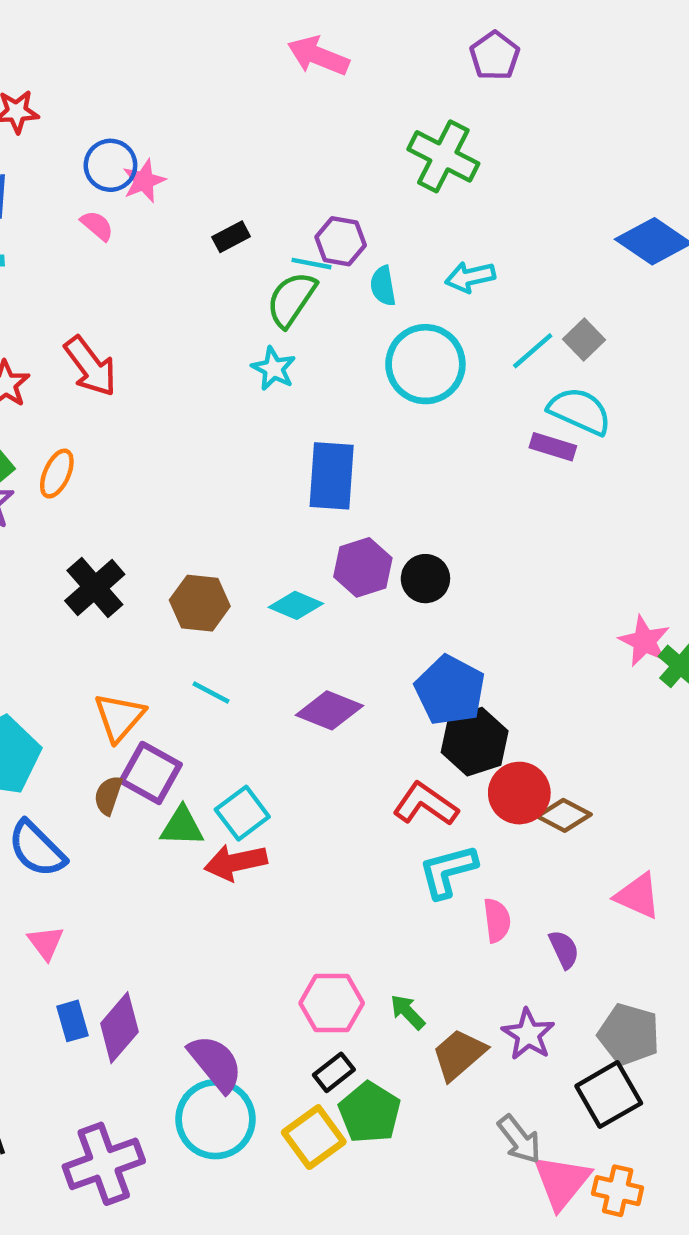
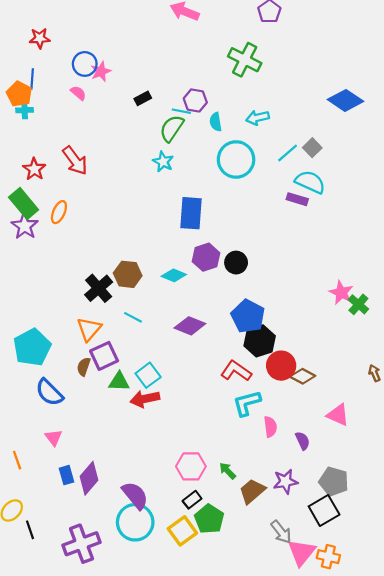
black cross: (95, 587) -> (99, 288), moved
purple square: (151, 773) -> (104, 356), turned 36
purple star: (528, 1034) -> (285, 481), turned 30

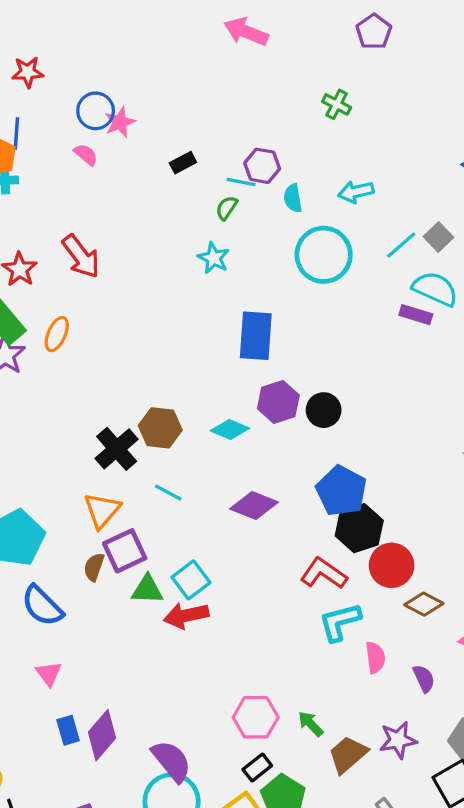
green cross: (245, 60) -> (337, 104), size x0.6
green semicircle: (172, 128) -> (227, 208), size x0.6
brown diamond: (303, 376) -> (424, 604), moved

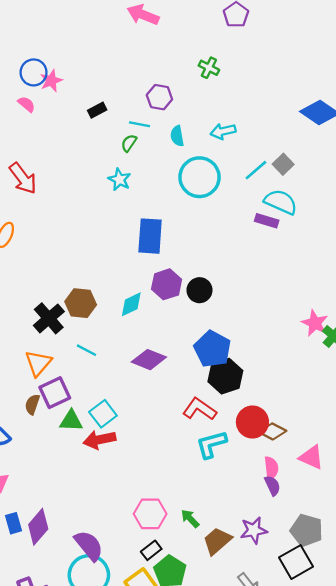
purple hexagon: (262, 166) -> (159, 97), moved
cyan diamond: (230, 429) -> (131, 304), turned -48
red circle: (392, 565) -> (252, 422), moved
pink semicircle: (375, 658) -> (271, 468), moved

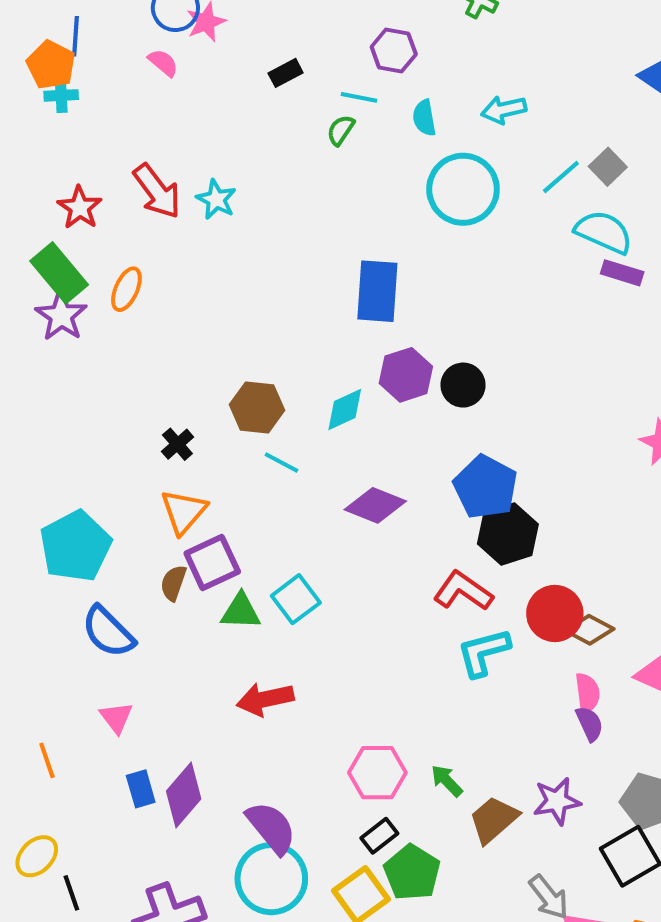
cyan star: (119, 180) -> (216, 199), moved
purple rectangle: (267, 221) -> (622, 273), moved
black cross: (49, 318) -> (177, 444), moved, size x0.6
cyan line: (87, 350) -> (281, 463), moved
red arrow: (99, 440) -> (265, 699), moved

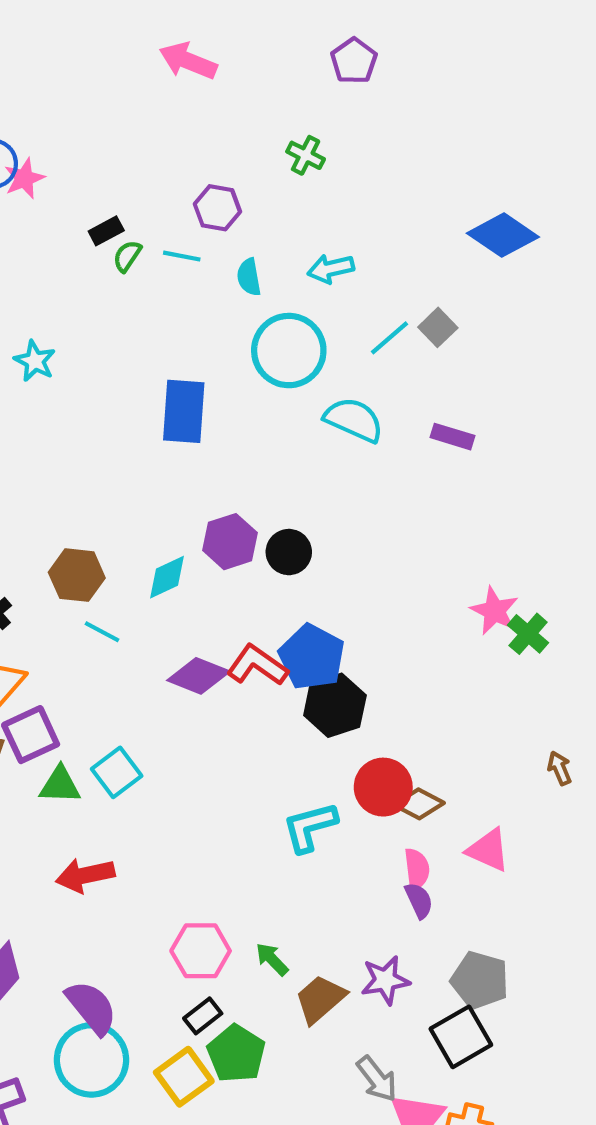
green semicircle: (341, 130) -> (127, 256), moved
cyan semicircle: (604, 232) -> (354, 420), moved
blue rectangle: (377, 291) -> (184, 411), moved
red L-shape: (463, 591) -> (257, 665), moved

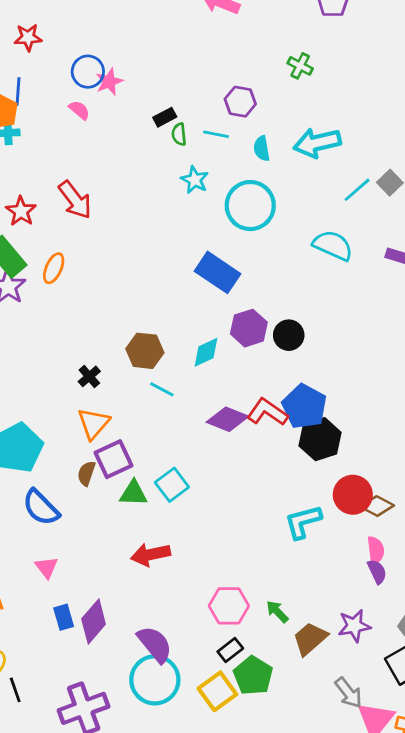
green semicircle: (127, 256) -> (179, 134), turned -40
cyan arrow: (331, 269) -> (317, 143), size x1.5
cyan circle: (289, 351) -> (250, 206), moved
cyan star: (35, 361) -> (195, 180), moved
blue rectangle: (184, 411) -> (217, 272), moved, turned -60

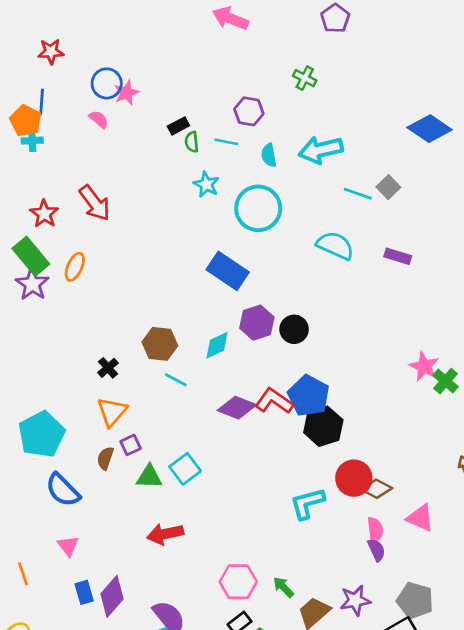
cyan line: (357, 190) -> (358, 194), turned 60
purple square: (113, 459) -> (131, 445), size x0.6

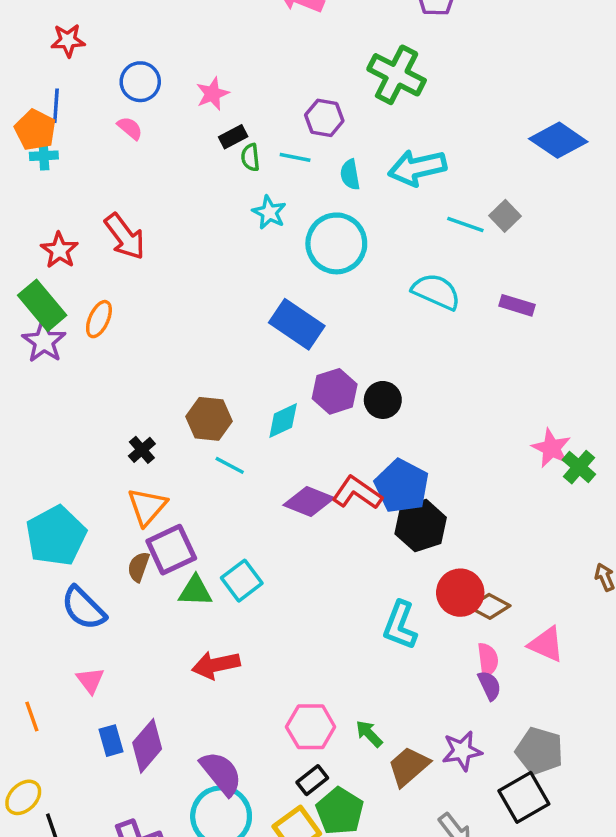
green cross: (305, 78) -> (397, 75), size x1.8
pink star: (127, 93) -> (212, 94), moved
purple square: (131, 445) -> (171, 550), size x1.8
cyan L-shape: (307, 503) -> (400, 625), turned -54

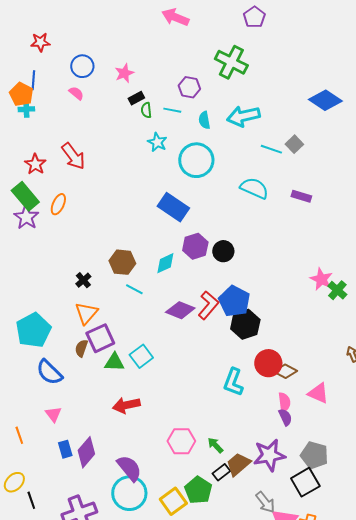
red L-shape: (357, 493) -> (208, 305), turned 96
purple star: (462, 751) -> (269, 455), size x1.4
black rectangle: (312, 780) -> (221, 472), moved

